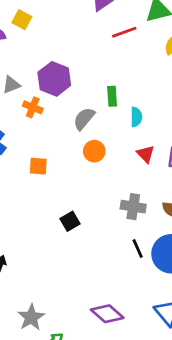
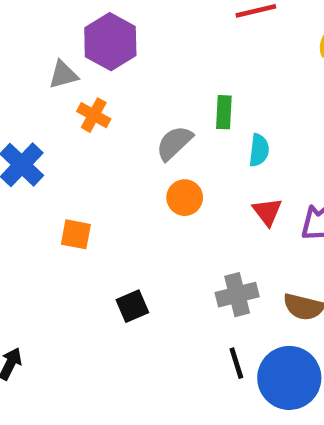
purple hexagon: (54, 79) -> (110, 42), moved
orange square: (38, 166) -> (76, 234), moved
gray cross: (133, 207) -> (237, 295), turned -30

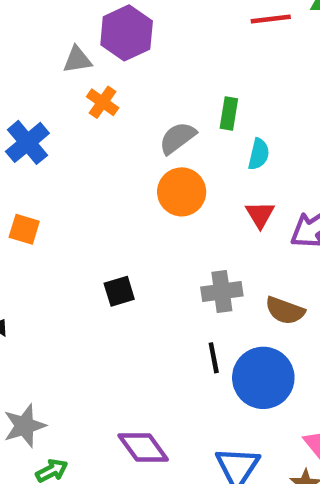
orange circle: (185, 198) -> (182, 192), size x1.4
orange square: (76, 234) -> (24, 229), moved

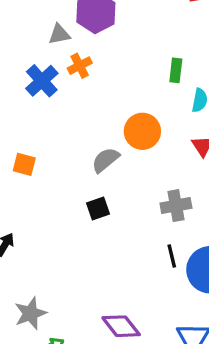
orange cross: (103, 102) -> (80, 66), turned 30
gray semicircle: (178, 138) -> (106, 160), moved
blue cross: (27, 142) -> (42, 81), moved

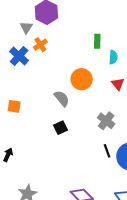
gray triangle: (59, 34) -> (26, 27), turned -40
gray semicircle: (106, 160) -> (62, 98), turned 96
gray cross: (176, 206) -> (106, 121), turned -36

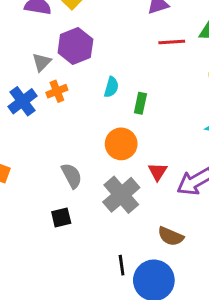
cyan semicircle: (113, 57) -> (111, 87), moved
orange circle: (82, 79) -> (121, 144), moved
gray cross: (106, 121) -> (121, 195), moved, size x1.4

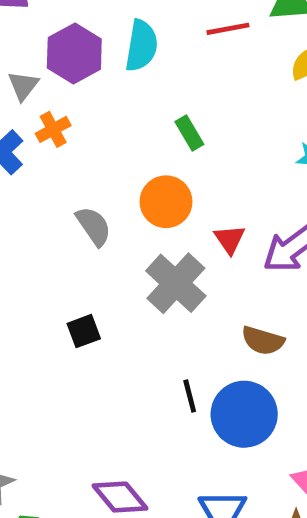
cyan semicircle: (111, 87) -> (141, 46), moved, size x1.5
green rectangle: (140, 103) -> (189, 133), turned -36
gray semicircle: (72, 176) -> (94, 226), moved

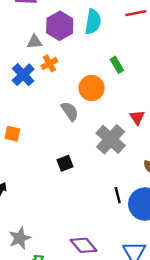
gray triangle: (23, 86) -> (34, 42), turned 49
orange circle: (166, 202) -> (92, 88), moved

